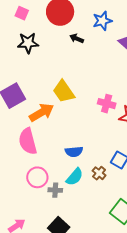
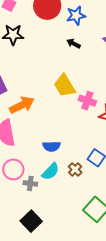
blue star: (102, 21) -> (76, 16), moved
black arrow: (77, 38) -> (73, 44), moved
yellow trapezoid: (64, 91) -> (65, 86), moved

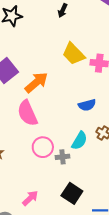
black arrow: (73, 44) -> (63, 10), moved, turned -80
blue semicircle: (52, 146) -> (87, 105), moved

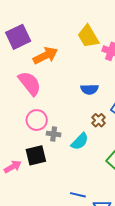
pink semicircle: (27, 113) -> (30, 83), turned 152
cyan semicircle: (79, 141) -> (80, 141), moved
black square: (72, 193) -> (36, 155), moved, turned 30

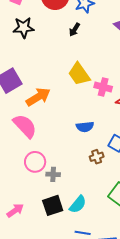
brown cross: (99, 120) -> (97, 157), turned 32
cyan semicircle: (80, 141) -> (78, 204), moved
black square: (36, 155) -> (53, 205), moved

